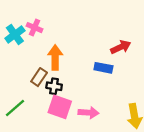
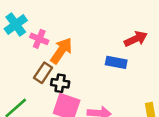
pink cross: (34, 28) -> (39, 39), moved
orange arrow: (55, 57) -> (61, 51), turned 35

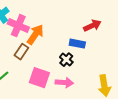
pink cross: (39, 39) -> (18, 26), size x1.5
black cross: (60, 83) -> (66, 60), moved, turned 32

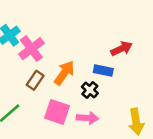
pink cross: (18, 26) -> (31, 49), turned 30
orange arrow: (35, 35) -> (64, 73), moved

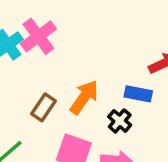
pink cross: (31, 49) -> (38, 36), moved

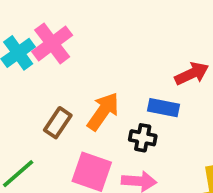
black cross: (120, 121) -> (143, 138), turned -30

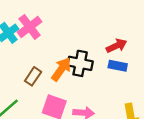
blue rectangle: (163, 108) -> (118, 66), moved
black cross: (143, 138) -> (80, 63), moved, size x1.5

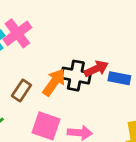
red arrow: (116, 46) -> (96, 69), moved

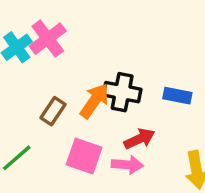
red arrow: (96, 69) -> (139, 139), moved

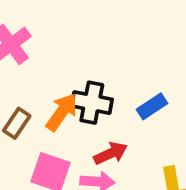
blue rectangle: (177, 96) -> (152, 106), turned -44

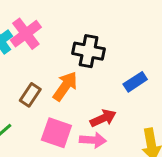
black cross: (92, 103) -> (89, 51), moved

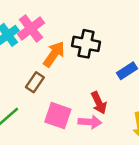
orange arrow: (65, 86) -> (54, 54), moved
red arrow: (103, 118) -> (99, 103), turned 90

